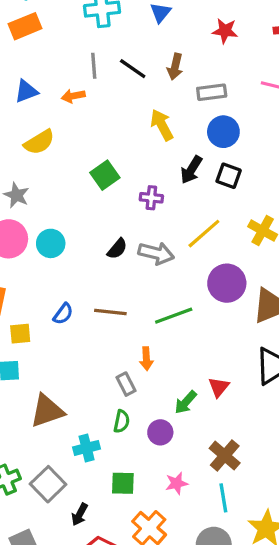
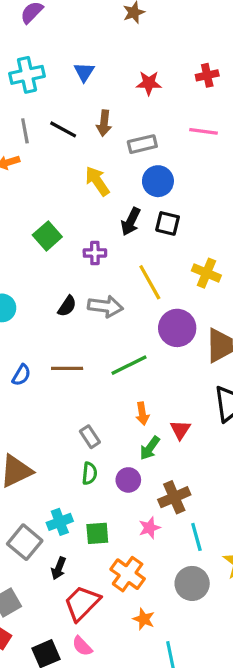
yellow line: (204, 234) -> (150, 282), turned -72
orange arrow: (146, 359) -> (142, 414), moved
cyan cross: (87, 448) -> (60, 522), moved
brown cross: (225, 456) -> (174, 497), moved, turned 32

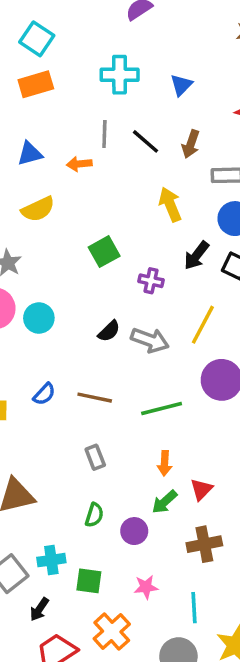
yellow line: (150, 282) -> (203, 325), turned 45
gray rectangle: (90, 437) -> (95, 457), moved
brown cross: (174, 497) -> (204, 544), moved

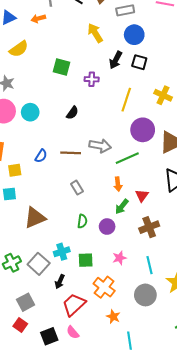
green square: (104, 252) -> (61, 67), turned -36
gray arrow: (150, 340) -> (100, 146), moved
green line: (162, 408) -> (127, 158), moved

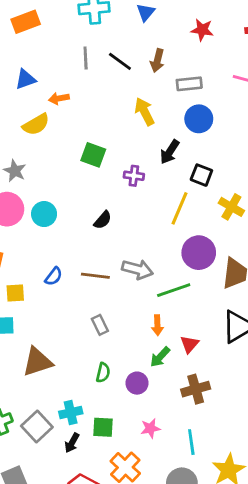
orange arrow: (38, 19) -> (59, 98), moved
black square: (139, 62) -> (201, 175), moved
black arrow: (60, 282) -> (72, 443), moved

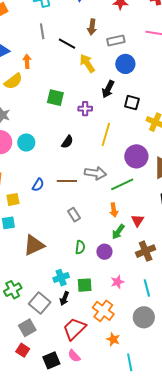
black line: (120, 61) -> (67, 44), moved
orange arrow: (59, 98) -> (27, 61), turned 104
yellow line: (180, 208) -> (106, 134), moved
gray square: (37, 427) -> (40, 303), moved

